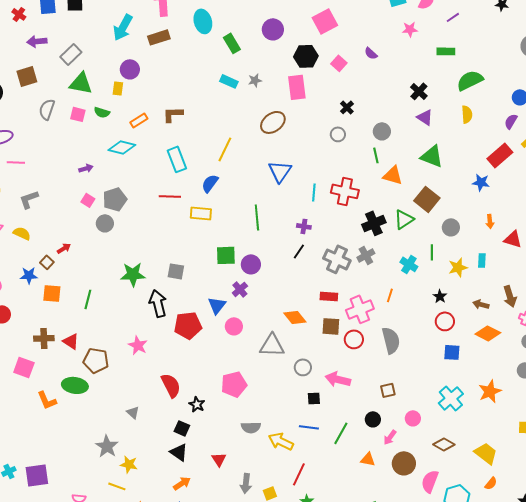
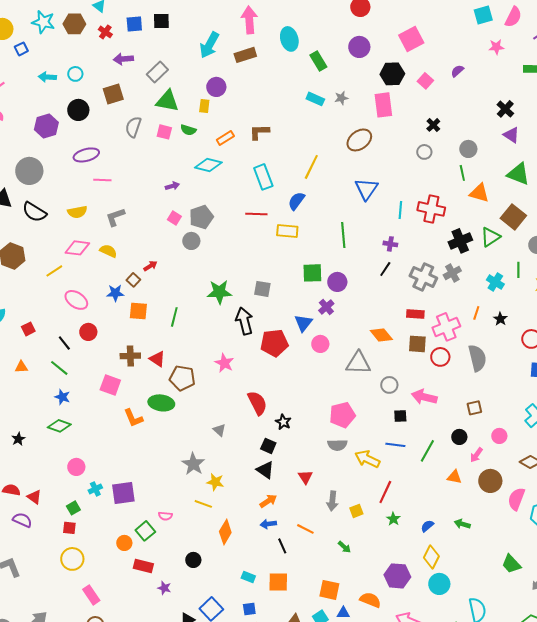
purple semicircle: (371, 53) -> (457, 71), turned 96
black star: (440, 296) -> (500, 319), moved
pink pentagon: (234, 384) -> (342, 415), moved

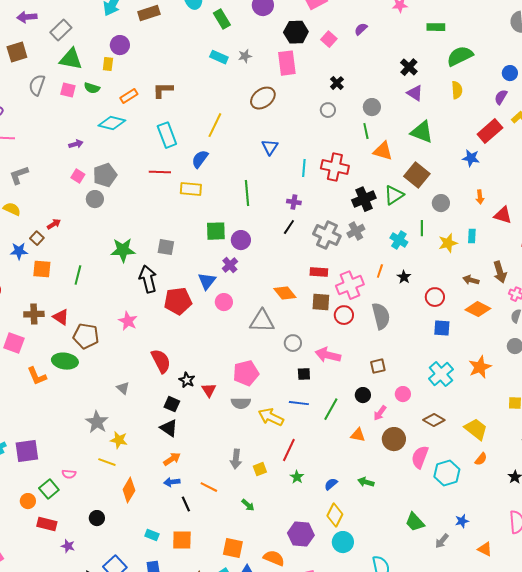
blue triangle: (366, 189) -> (270, 147), size x0.7
red triangle: (305, 477) -> (209, 390), moved

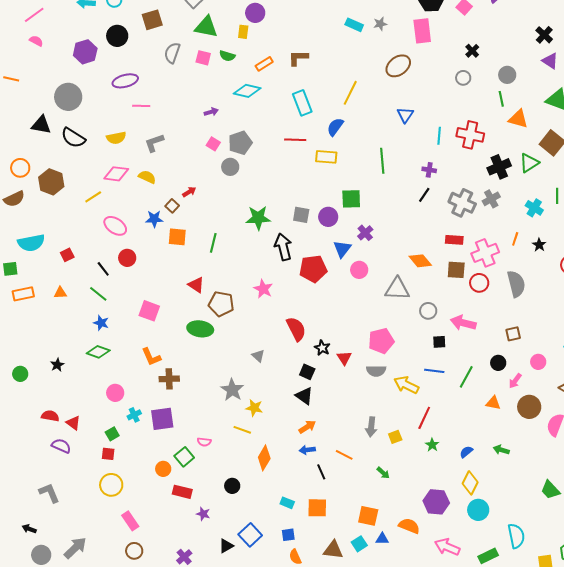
purple circle: (241, 240) -> (328, 217), moved
brown cross: (34, 314) -> (169, 379), moved
orange L-shape: (37, 376) -> (151, 357), moved

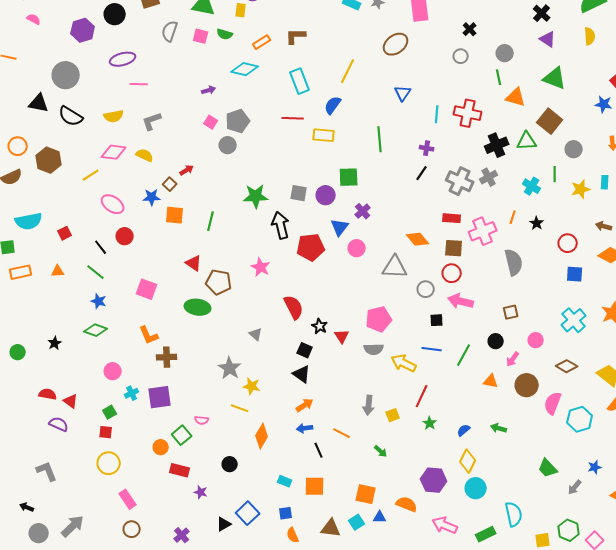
green triangle: (529, 163) -> (527, 141), turned 30
red circle: (479, 283) -> (452, 273), moved

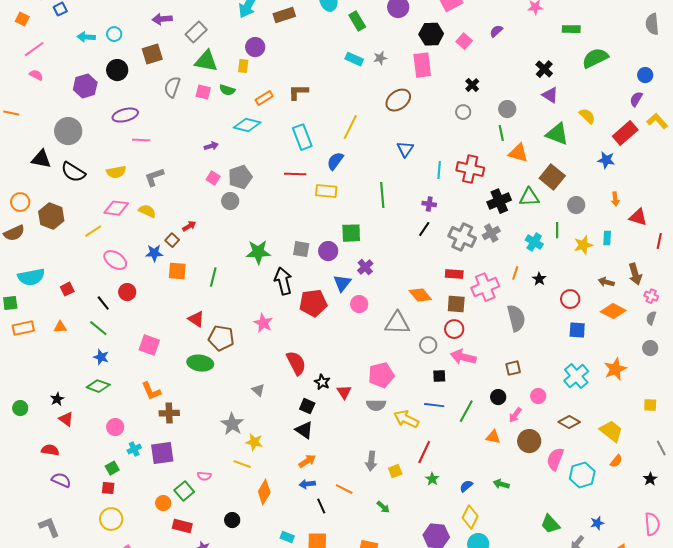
yellow semicircle: (590, 36) -> (587, 116), moved, turned -42
red triangle: (71, 401) -> (66, 419), moved

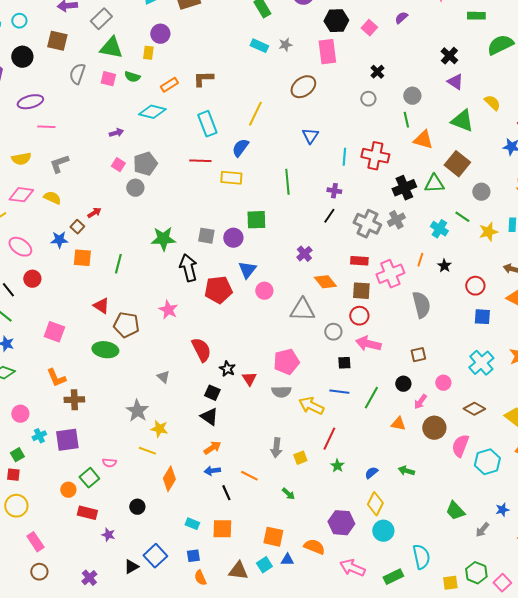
brown square: (152, 54) -> (57, 41), turned 30
green line: (557, 230) -> (462, 217), turned -56
purple cross: (365, 267) -> (304, 254), moved

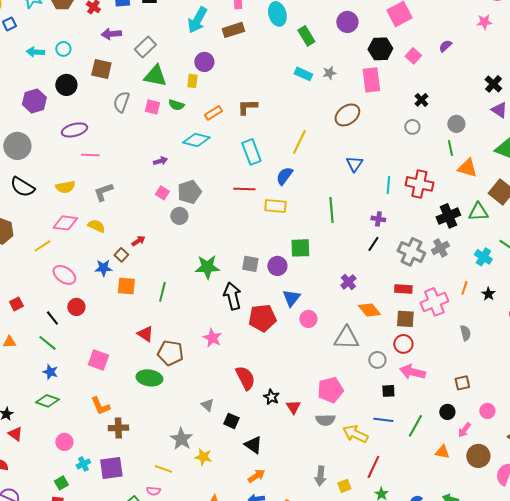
gray semicircle: (421, 305) -> (465, 333), size x0.6
black square: (212, 393) -> (231, 421), moved
yellow line: (147, 451) -> (163, 469), moved

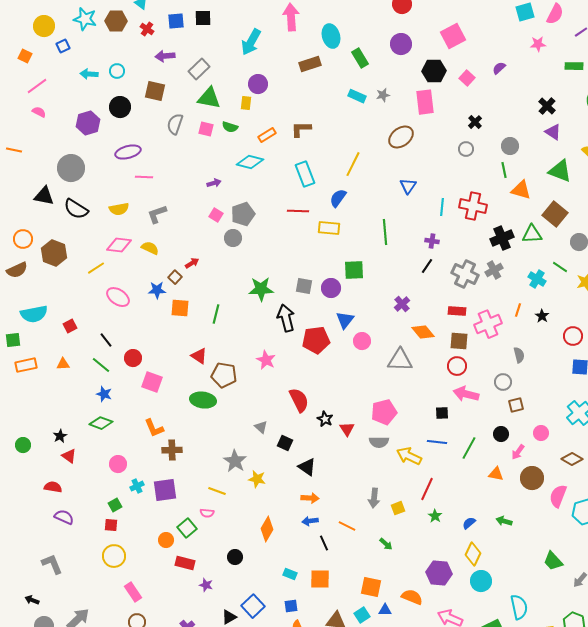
brown rectangle: (233, 30) -> (310, 64), moved
red circle: (76, 307) -> (133, 358), moved
gray circle: (377, 360) -> (503, 382), moved
orange arrow: (256, 476) -> (310, 498), turned 36

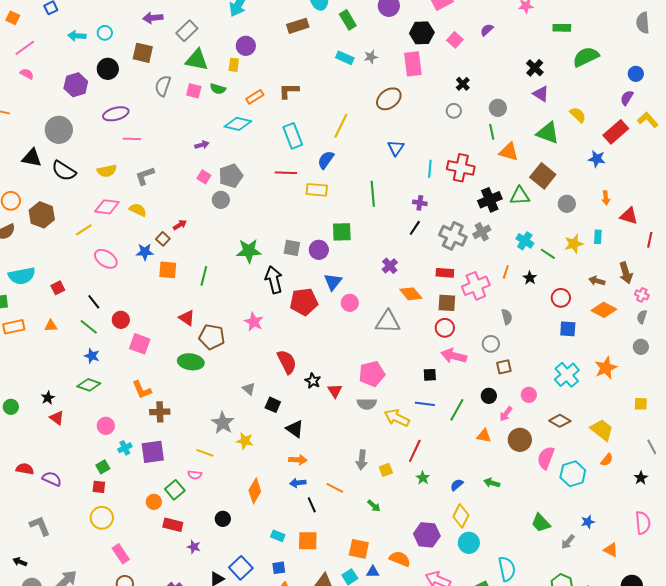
green line: (560, 267) -> (548, 254), moved
red semicircle: (53, 487) -> (25, 469), moved

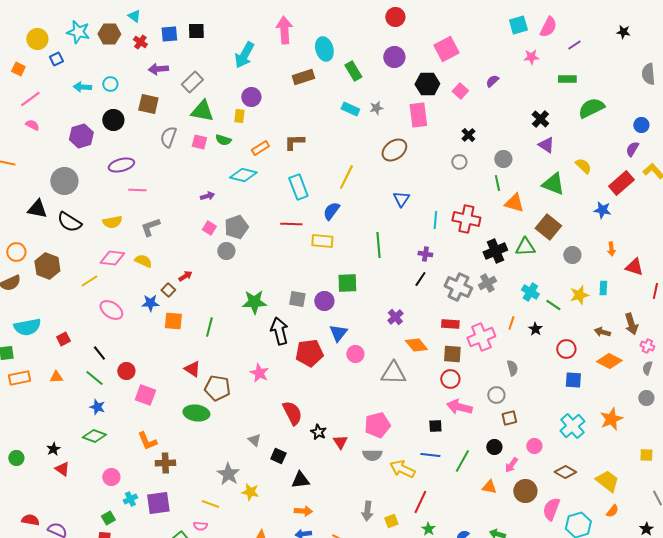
black triangle: (295, 429) -> (300, 480), turned -42

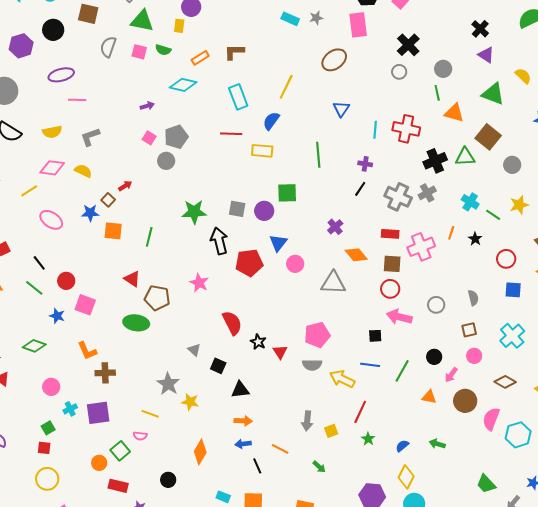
black cross: (468, 135) -> (408, 45), size x1.6
gray semicircle: (512, 368) -> (473, 298), moved
blue star: (97, 407) -> (57, 316), moved
brown square: (509, 418) -> (469, 330), moved

